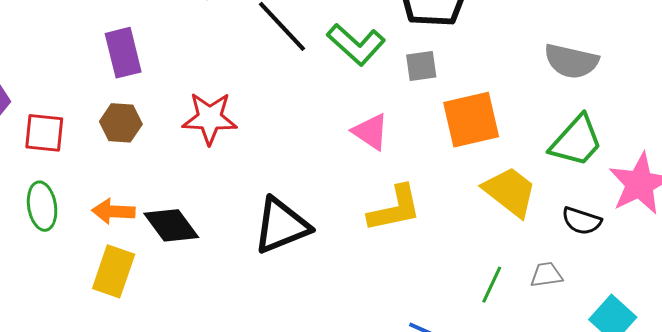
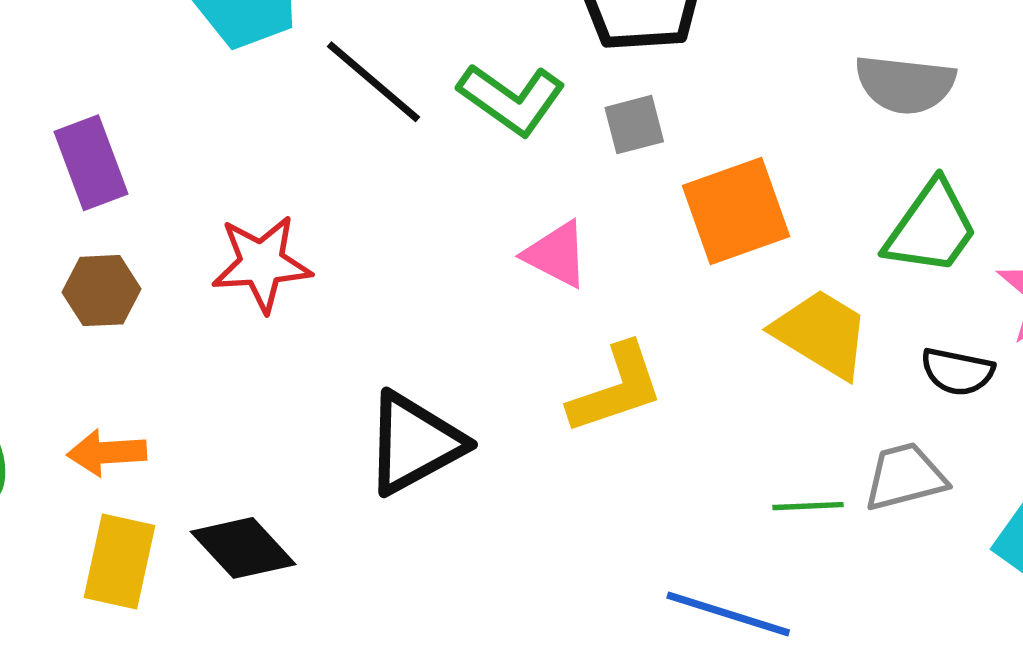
black diamond: (171, 225) -> (243, 548), moved
gray trapezoid: (546, 275) -> (905, 477), size x1.4
green line: (492, 285) -> (808, 506), turned 69

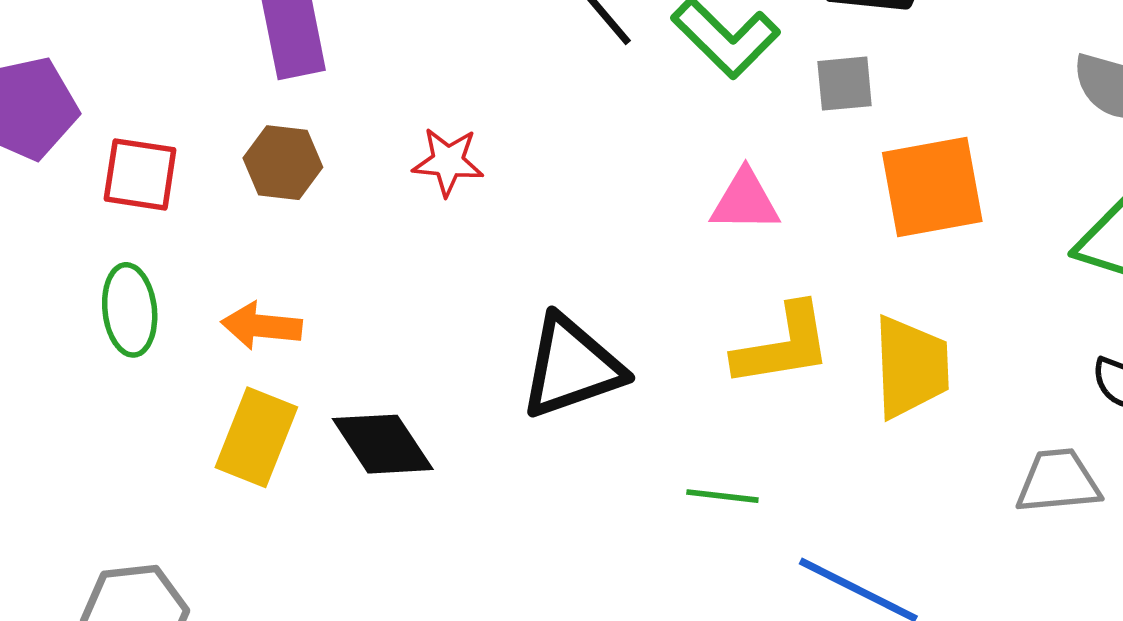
pink triangle: (556, 254) -> (745, 201), turned -36
red star: (262, 263) -> (448, 162), size x0.7
yellow trapezoid: (821, 334) -> (911, 367), moved, turned 47
green line: (808, 506) -> (722, 496), moved

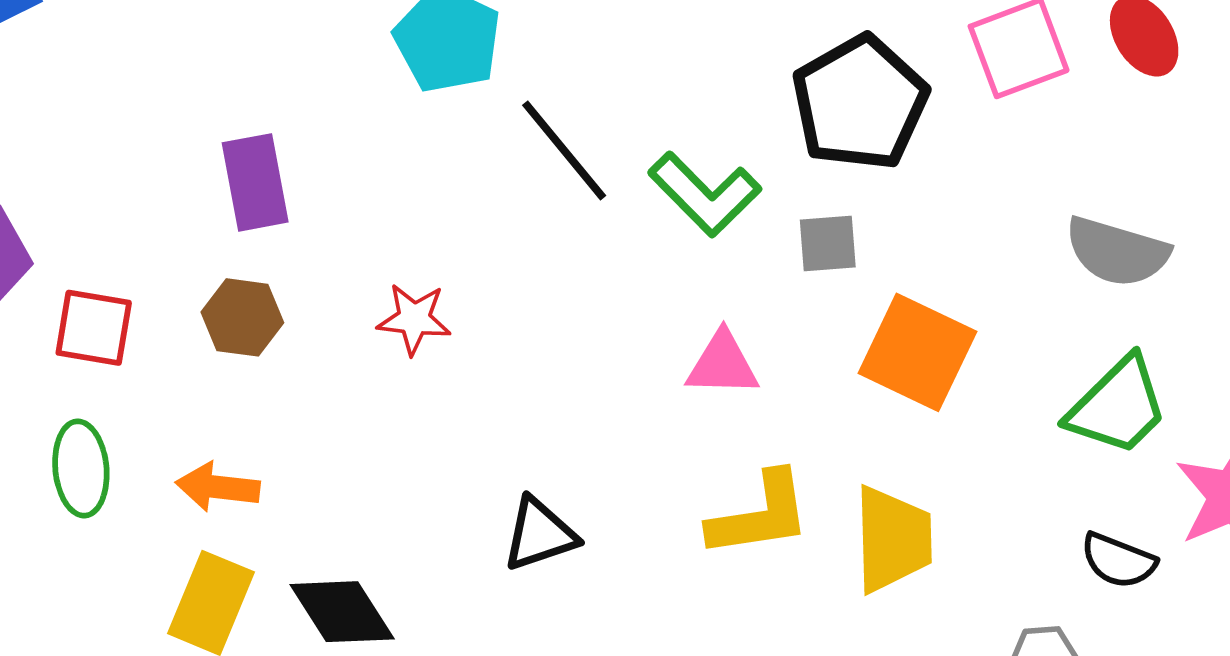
orange square: (932, 187) -> (917, 352), turned 35
black triangle: (571, 367) -> (540, 534), size x0.7

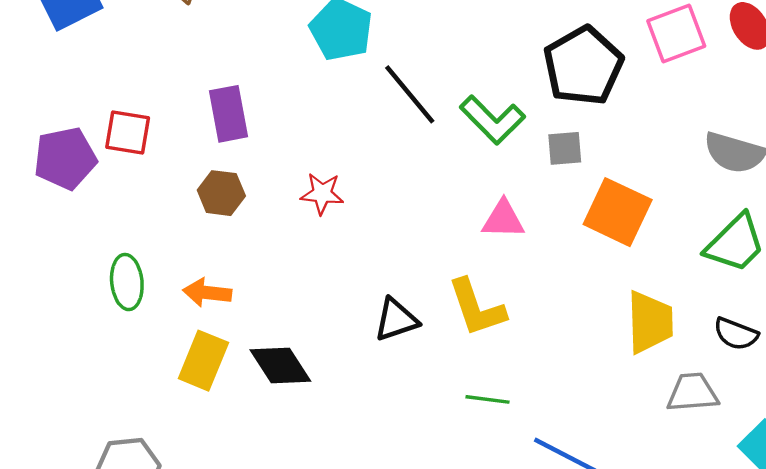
red square: (94, 328) -> (128, 133), moved
yellow L-shape: (760, 515) -> (477, 308), moved, turned 80
yellow trapezoid: (893, 539) -> (650, 322), moved

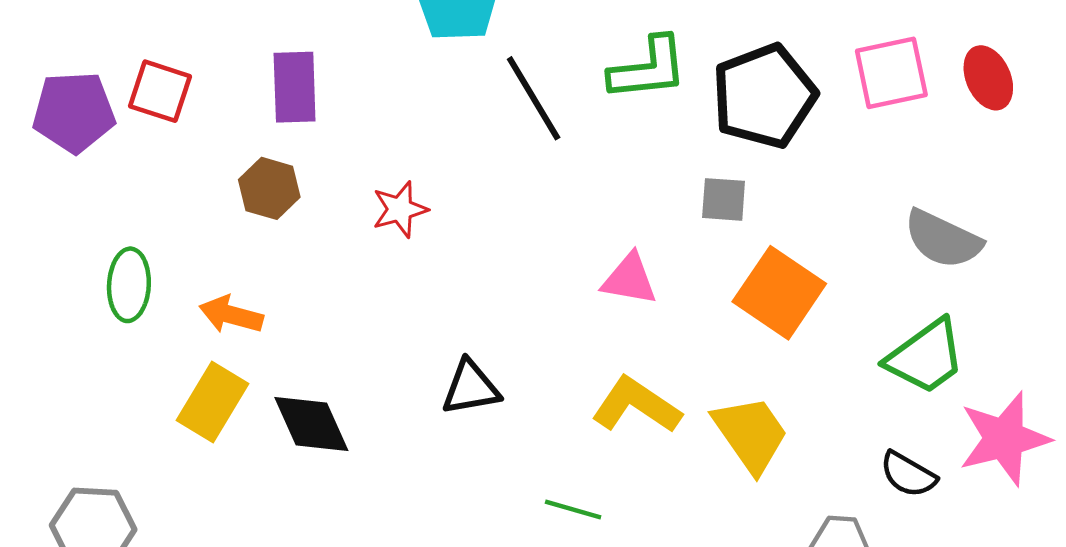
green L-shape: (492, 120) -> (648, 69), moved, turned -60
red star: (322, 194) -> (400, 209), turned -30
yellow L-shape: (477, 308) -> (636, 405), moved, turned 134
yellow trapezoid: (650, 322) -> (751, 434), moved, turned -42

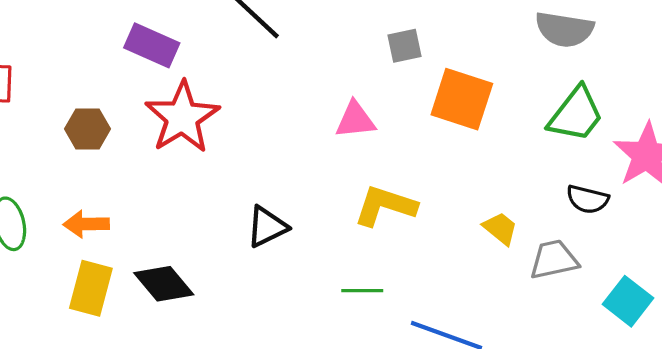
purple rectangle: (295, 87) -> (152, 45), moved, turned -48
red star: (400, 209) -> (182, 117), size x1.8
yellow trapezoid: (751, 434) -> (500, 228), moved, size x0.6

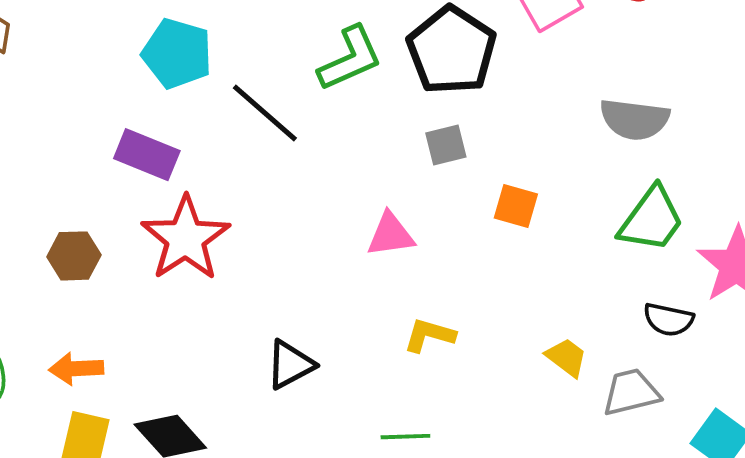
orange square: (462, 99) -> (516, 206), size x0.6
yellow L-shape: (385, 206) -> (429, 335), size x0.7

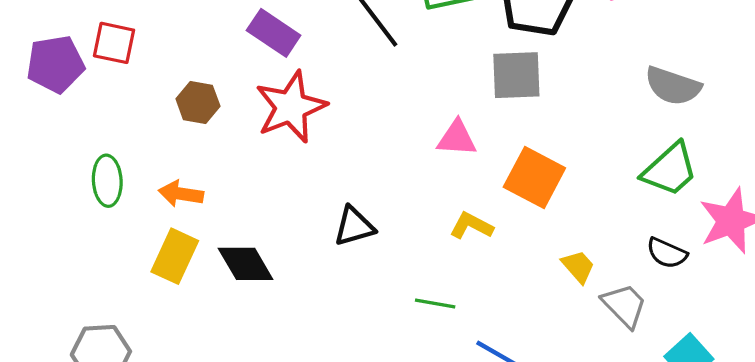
gray square: (446, 145) -> (516, 75), size x1.6
orange square: (516, 206) -> (534, 178), moved, size x1.6
gray trapezoid: (631, 392) -> (624, 305), turned 48

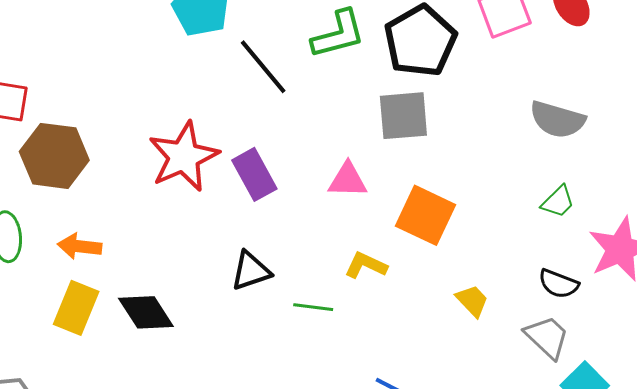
purple rectangle: (274, 33) -> (254, 174), moved, turned 30
brown hexagon: (198, 102) -> (54, 156), moved, size x1.6
green trapezoid: (670, 169) -> (558, 202), size x0.6
green line: (435, 303) -> (313, 307), moved
gray trapezoid: (624, 305) -> (547, 337), moved

